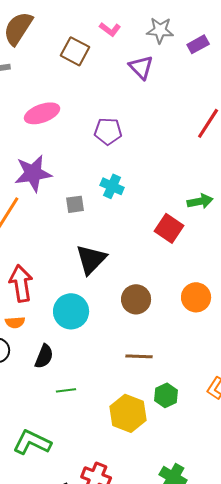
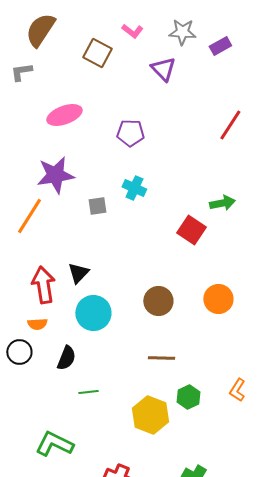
black triangle: (91, 259) -> (78, 273), moved, size x0.7

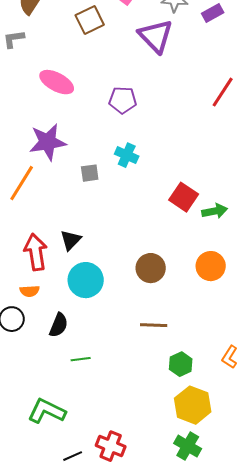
brown square: (97, 53) -> (90, 20), turned 36
purple triangle: (163, 69) -> (156, 36), size x1.4
pink ellipse: (64, 115) -> (57, 82), turned 48
green arrow: (222, 203) -> (215, 211), moved
yellow hexagon: (150, 415) -> (193, 405), moved

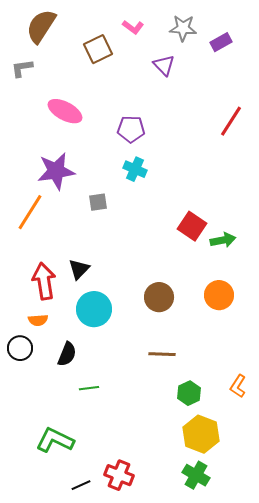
purple triangle: (156, 36) -> (164, 65), size x0.6
cyan cross: (127, 155) -> (135, 169), moved

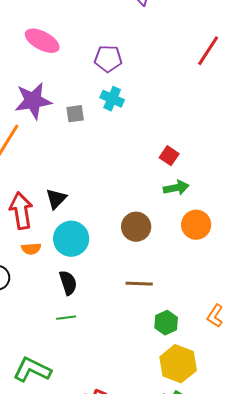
gray square: (98, 202) -> (75, 114), moved
red square: (192, 226) -> (169, 156), size x0.7
green arrow: (223, 240) -> (176, 188), moved
orange semicircle: (38, 320) -> (31, 249), moved
black semicircle: (67, 354) -> (68, 283), moved, turned -40

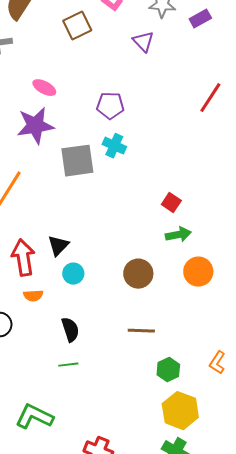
pink ellipse: (42, 41) -> (44, 88), size x0.7
purple star: (33, 101) -> (35, 126), moved
gray square: (75, 114) -> (77, 161), size x1.8
cyan circle: (71, 239) -> (73, 274), moved, size x0.6

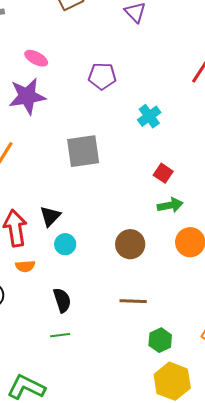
cyan cross: (114, 146) -> (149, 116), moved, turned 30
gray square: (77, 161) -> (83, 151), moved

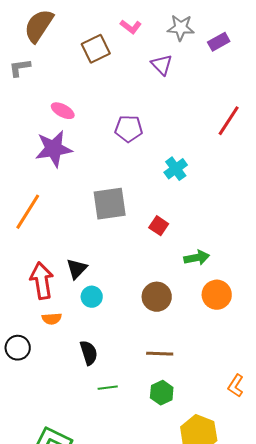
red square: (163, 173) -> (159, 226), moved
green line: (60, 335) -> (108, 388), moved
green hexagon: (160, 340) -> (162, 393), moved

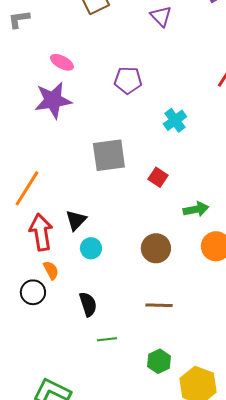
orange line: (28, 212) -> (27, 188), moved
orange semicircle: (52, 319) -> (51, 270), turned -114
black circle: (18, 348) -> (33, 292), moved
green hexagon: (162, 393) -> (159, 361), moved

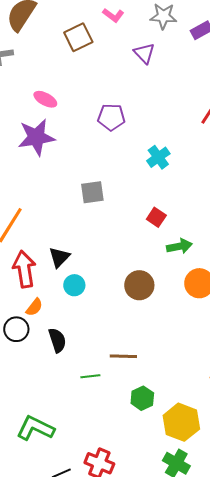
gray square: (109, 155) -> (92, 192), size x0.7
red square: (158, 177) -> (156, 217), moved
orange semicircle: (51, 270) -> (34, 307), turned 66
black semicircle: (88, 304) -> (57, 340), moved
brown line: (159, 305) -> (123, 356), moved

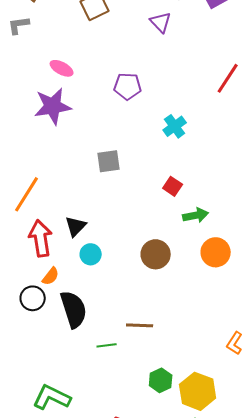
black semicircle: (57, 340) -> (74, 309), size x1.5
green hexagon: (142, 398) -> (161, 380), moved

